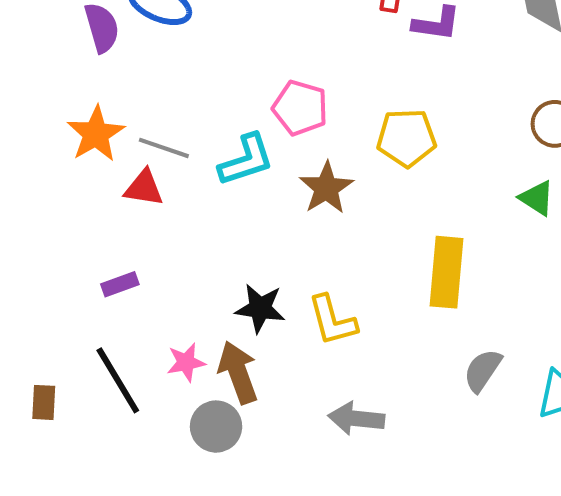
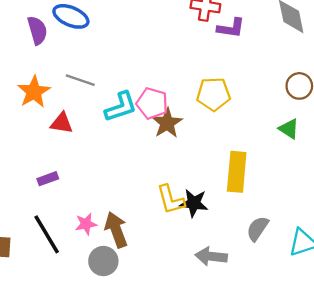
pink pentagon: (300, 108) -> (152, 103), moved
gray line: (164, 148) -> (80, 80), moved
black star: (260, 308) -> (194, 203), moved
gray arrow: (356, 418) -> (211, 256), moved

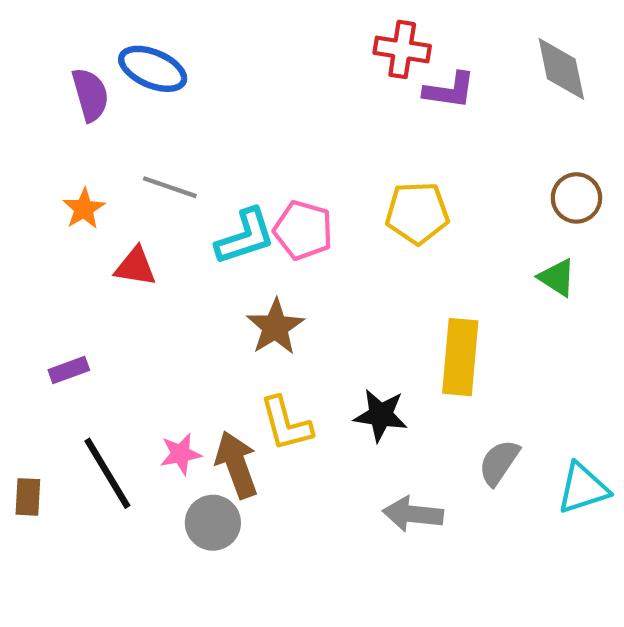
orange star: (34, 92) -> (84, 209), size x0.7
brown star: (167, 123) -> (275, 327), moved
purple rectangle: (48, 179) -> (69, 370), moved
yellow L-shape: (171, 200) -> (286, 424), moved

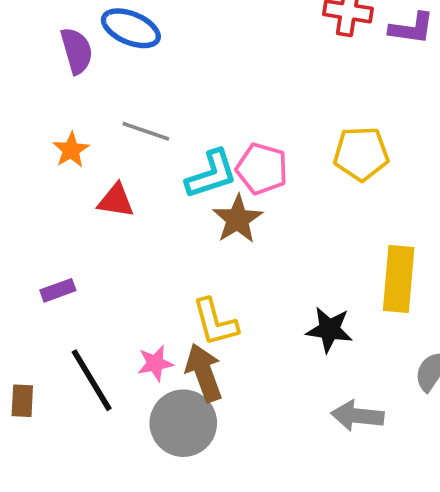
purple L-shape: (449, 90) -> (412, 28), moved
brown star: (275, 327) -> (238, 219), moved
yellow L-shape: (286, 424) -> (215, 322), moved
gray circle: (213, 523) -> (183, 423), size x1.4

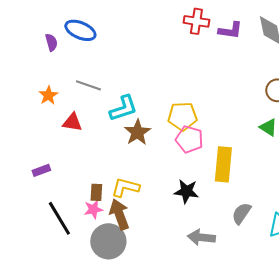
purple semicircle: (77, 51) -> (51, 42), size x0.7
yellow pentagon: (361, 154) -> (182, 116), moved
pink pentagon: (262, 169) -> (189, 139), moved
yellow L-shape: (215, 322) -> (125, 187), turned 120
brown rectangle: (22, 401) -> (96, 192), moved

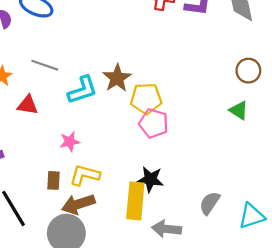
brown star: (137, 132) -> (117, 78), moved
yellow rectangle: (223, 164) -> (135, 201), moved
pink star: (93, 209) -> (70, 142), moved
brown arrow: (119, 214) -> (78, 204), turned -88

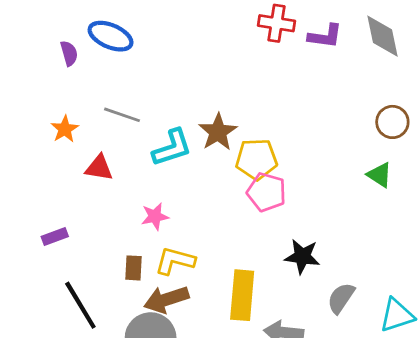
black star: (150, 179) -> (302, 257), moved

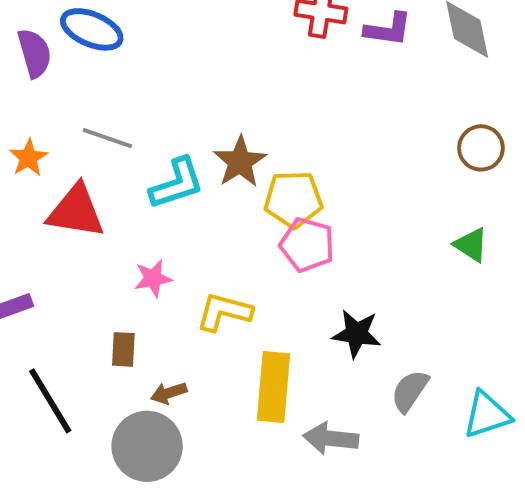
purple semicircle: (69, 53) -> (34, 53), size x1.4
red triangle: (99, 168) -> (76, 211), size x1.5
green triangle: (380, 175) -> (471, 245), moved
yellow L-shape: (175, 261) -> (224, 312), moved
brown arrow: (166, 299) -> (169, 393), size x0.6

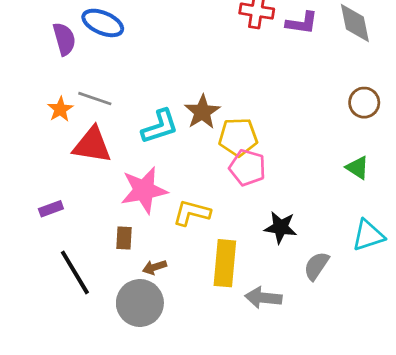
gray line: (108, 138) -> (95, 99), moved
pink star: (153, 278) -> (144, 190), size x1.8
cyan triangle: (487, 415) -> (368, 235), moved

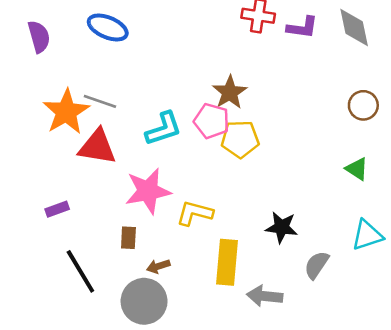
purple semicircle: (64, 39) -> (39, 37), moved
orange star: (60, 109) -> (66, 112), size x1.8
brown star: (202, 112) -> (230, 92), moved
pink pentagon: (247, 168) -> (211, 121), moved

